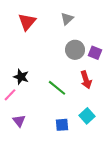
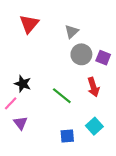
gray triangle: (67, 19) -> (72, 32), moved
purple triangle: (19, 121) -> (20, 123), moved

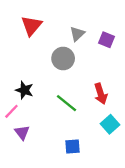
gray circle: (81, 54) -> (63, 59), moved
purple square: (103, 58) -> (107, 40), moved
cyan square: (94, 126) -> (110, 124), moved

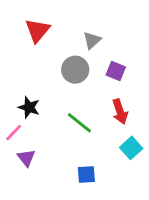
purple square: (107, 40) -> (116, 71), moved

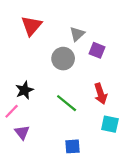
purple square: (116, 71) -> (97, 50), moved
black star: (29, 107) -> (24, 90), turned 30
cyan square: (131, 148) -> (110, 124), turned -36

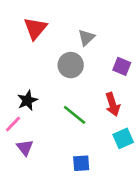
purple square: (97, 50) -> (122, 66), moved
cyan square: (110, 124) -> (123, 138), turned -36

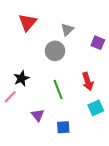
purple square: (122, 66) -> (98, 43), moved
green line: (75, 115) -> (58, 90), turned 30
purple triangle: (25, 148) -> (38, 115), moved

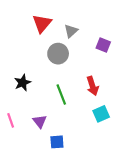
red triangle: (28, 22) -> (42, 23), moved
pink line: (10, 97) -> (11, 120), moved, turned -64
blue square: (63, 127) -> (57, 142), moved

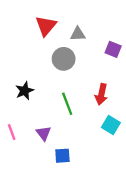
gray triangle: (71, 31) -> (78, 34), turned 40
red arrow: (93, 86) -> (101, 94), turned 30
cyan square: (101, 114) -> (111, 125), turned -35

